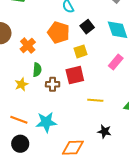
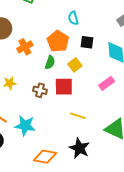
black square: (87, 27) -> (87, 42), turned 32
yellow square: (81, 51) -> (75, 65), turned -32
green semicircle: (37, 70) -> (50, 62), moved
black star: (104, 131) -> (79, 148), size x1.5

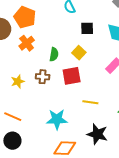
orange pentagon: (58, 41) -> (25, 17), moved
brown cross: (40, 90) -> (43, 77), moved
cyan star: (25, 126) -> (57, 119), moved

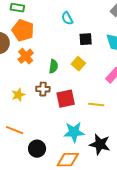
red square: (72, 76) -> (66, 99), moved
yellow line: (90, 102) -> (96, 104), moved
cyan star: (57, 119) -> (74, 132), moved
black circle: (12, 141) -> (37, 149), moved

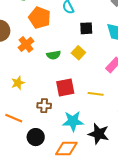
orange pentagon: (23, 30) -> (40, 18), moved
green semicircle: (53, 66) -> (54, 55), turned 72
brown cross: (43, 89) -> (44, 106), moved

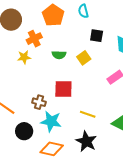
yellow star: (18, 83) -> (24, 57), moved
yellow line: (96, 94) -> (88, 114), moved
cyan star: (73, 121) -> (51, 121), moved

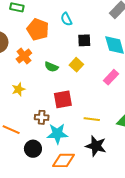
green semicircle: (59, 55) -> (51, 67), turned 32
yellow star: (24, 57) -> (18, 89), moved

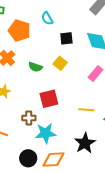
yellow line: (92, 119) -> (86, 110), moved
black star: (96, 146) -> (85, 143), turned 30
black circle: (33, 149) -> (28, 158), moved

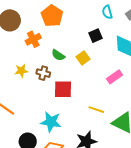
cyan semicircle: (47, 18) -> (107, 12), moved
black square: (66, 38) -> (96, 36), turned -32
brown cross: (29, 118) -> (43, 73), moved

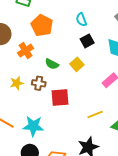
cyan semicircle: (107, 12) -> (81, 20), moved
yellow line: (96, 110) -> (95, 114), turned -35
cyan star: (51, 122) -> (33, 126), moved

